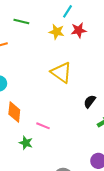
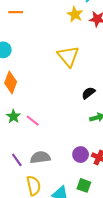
pink line: (43, 126) -> (33, 121), moved

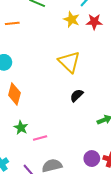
black semicircle: (88, 93) -> (77, 95), moved
pink line: (33, 121) -> (40, 138), moved, turned -48

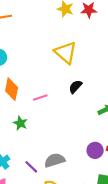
pink line: (40, 138) -> (40, 97), moved

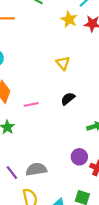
yellow triangle: (66, 53) -> (63, 63), size x0.6
purple circle: (95, 150) -> (79, 157), moved

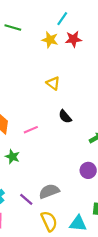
black semicircle: (68, 99) -> (65, 117), turned -80

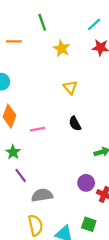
green line: (13, 27) -> (42, 22), turned 42
yellow star: (50, 40) -> (62, 48), moved
purple line: (26, 199) -> (21, 175), moved

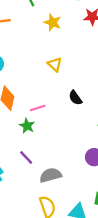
yellow triangle: (70, 87) -> (55, 64), moved
green star: (13, 152) -> (27, 126), moved

